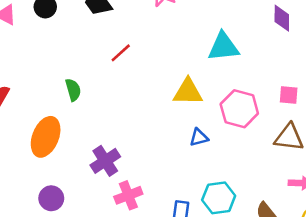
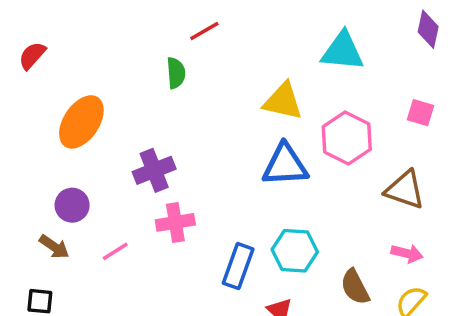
green semicircle: (73, 90) -> (176, 73), moved
pink square: (289, 95) -> (421, 113), moved
blue triangle: (199, 137) -> (285, 165), size x1.8

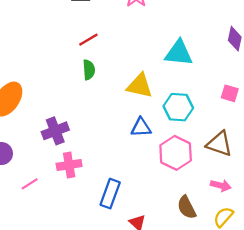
green semicircle: (176, 73) -> (89, 70), moved
pink hexagon: (347, 138) -> (176, 153), moved
blue triangle: (285, 165) -> (141, 127), size x0.7
cyan hexagon: (295, 251) -> (178, 107), moved

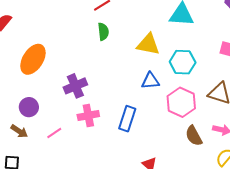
blue rectangle: (110, 194) -> (127, 119), moved
brown semicircle: (187, 207) -> (194, 136), moved

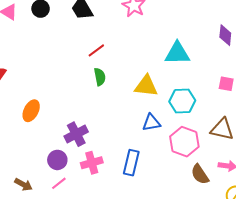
orange ellipse: (33, 59) -> (31, 111), size x0.7
purple circle: (29, 107) -> (57, 160), moved

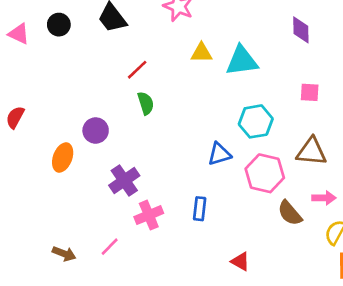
yellow triangle: (146, 86) -> (201, 53), moved, size x0.7
purple circle: (57, 160) -> (96, 131), moved
blue rectangle: (131, 163) -> (200, 209), size x0.7

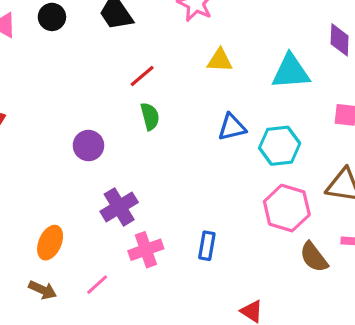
cyan triangle: (242, 61) -> (291, 72), moved
blue triangle: (219, 154) -> (232, 127), moved
orange ellipse: (63, 158) -> (50, 243), moved

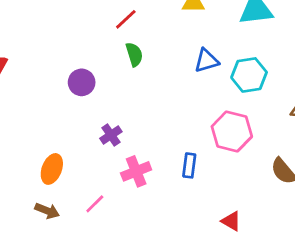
purple cross: (119, 207) -> (111, 135), size x0.7
pink hexagon: (287, 208) -> (232, 131), moved

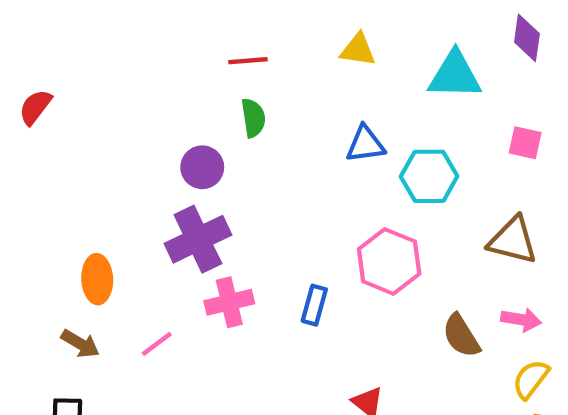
red line: (126, 19) -> (248, 61), turned 30
purple circle: (82, 82) -> (202, 167), moved
purple cross: (111, 135) -> (198, 239), size x1.8
orange ellipse: (52, 169) -> (97, 279), turned -32

